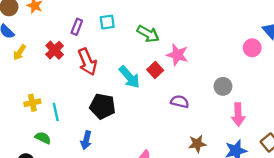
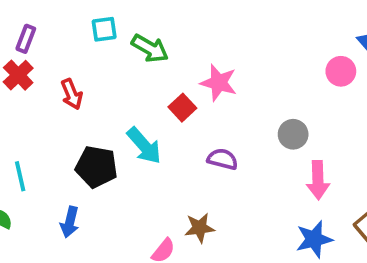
purple rectangle: (77, 27) -> (26, 39), moved
green arrow: (148, 34) -> (150, 48), moved
red arrow: (87, 62) -> (72, 94), size x0.7
cyan arrow: (129, 77) -> (144, 146), moved
brown star: (197, 144) -> (200, 228), moved

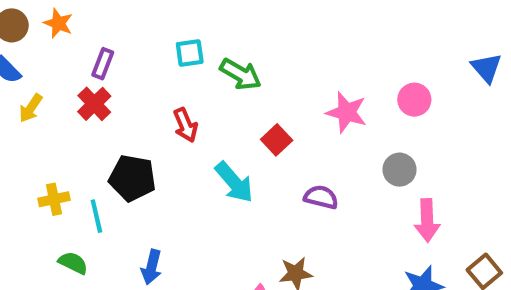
pink circle: (341, 71) -> (414, 100), moved
pink star: (219, 83) -> (347, 112), moved
red arrow: (72, 94) -> (185, 125), moved
black pentagon: (96, 167) -> (132, 178), moved

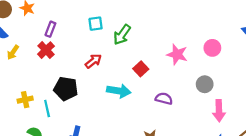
green arrow: (241, 74) -> (122, 35), turned 95
red arrow: (185, 125) -> (93, 61), turned -105
cyan arrow: (234, 182) -> (119, 91), turned -40

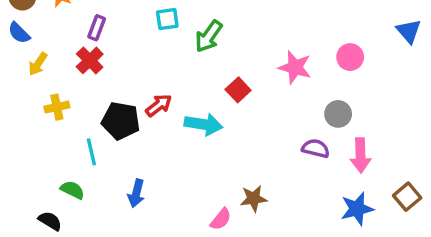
red arrow: (93, 61) -> (159, 105), moved
purple semicircle: (164, 99) -> (316, 148), moved
yellow cross: (25, 100) -> (57, 107), moved

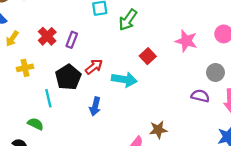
purple rectangle: (97, 28) -> (72, 40), moved
black pentagon: (121, 121) -> (68, 77), turned 30
blue arrow: (136, 193) -> (95, 106), moved

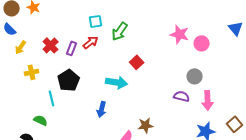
pink star: (186, 41) -> (180, 34), moved
red arrow: (94, 67) -> (91, 42), moved
blue arrow: (95, 106) -> (102, 109), moved

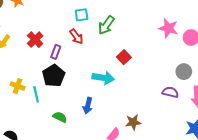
red arrow: (91, 42) -> (76, 36), turned 91
purple rectangle: (72, 48) -> (56, 52), moved
yellow cross: (32, 72) -> (18, 86), moved, turned 32
green semicircle: (41, 120) -> (60, 117), moved

